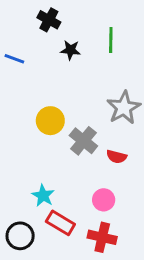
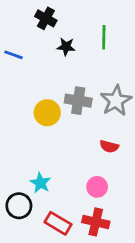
gray cross: (83, 141) -> (78, 101), moved, turned -30
red rectangle: (60, 223) -> (58, 223), moved
black circle: (20, 236) -> (19, 206), moved

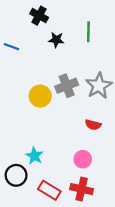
gray cross: (78, 101) -> (67, 86), turned -30

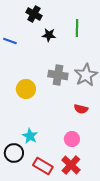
gray cross: (67, 86) -> (58, 75), turned 30
yellow circle: (40, 96) -> (26, 89), moved
red cross: (82, 189) -> (71, 165), turned 30

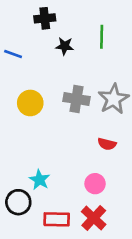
black cross: (34, 14) -> (45, 18), turned -35
yellow circle: (26, 89) -> (30, 103), moved
red rectangle: (43, 166) -> (57, 219), turned -30

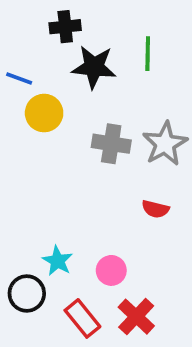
black star: (65, 46) -> (94, 67), size x1.6
yellow circle: (30, 103) -> (44, 113), moved
pink circle: (95, 184) -> (111, 270), moved
red rectangle: (57, 219) -> (82, 318), turned 50

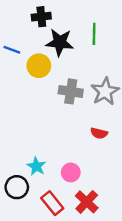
yellow circle: (44, 113) -> (39, 66), moved

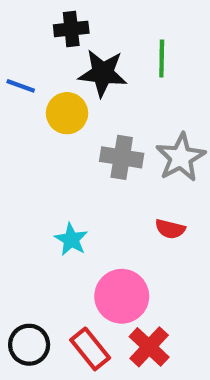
cyan star: (36, 166) -> (71, 239), moved
pink circle: (71, 172) -> (122, 296), size x1.6
black circle: (17, 187) -> (29, 345), moved

